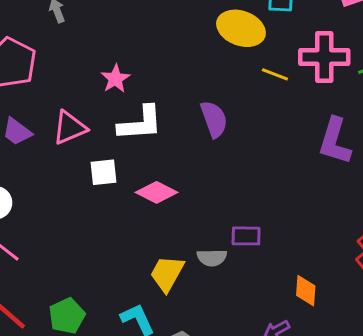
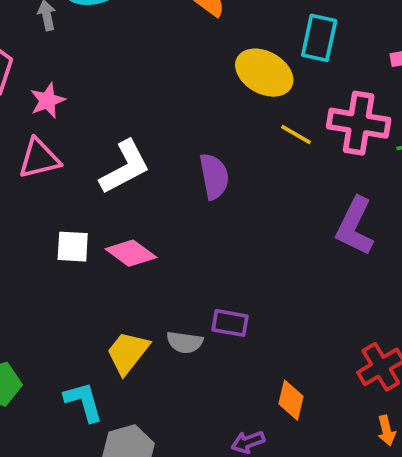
pink star: (115, 79) -> (47, 101), moved
white L-shape: (140, 123) -> (125, 167), turned -33
white square: (103, 172) -> (73, 247), moved

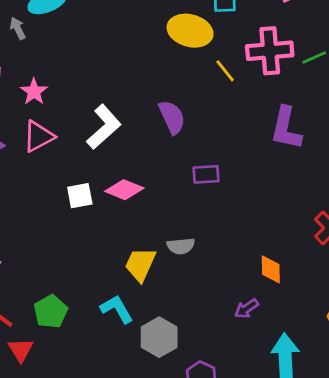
yellow line: (296, 134) -> (225, 71), turned 35
purple rectangle: (230, 323) -> (206, 174), moved

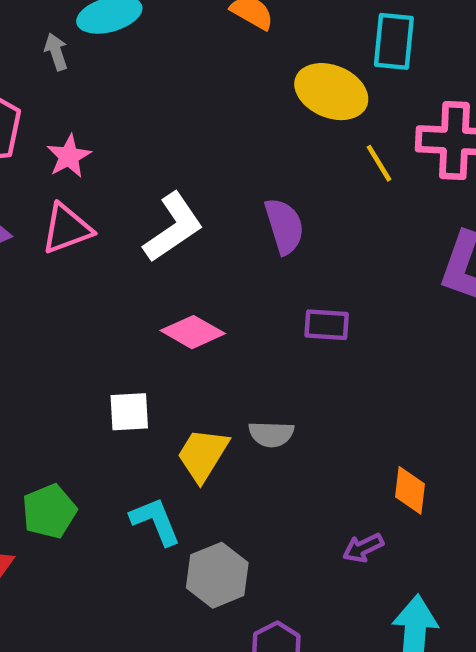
white square: (80, 196) -> (129, 412), moved

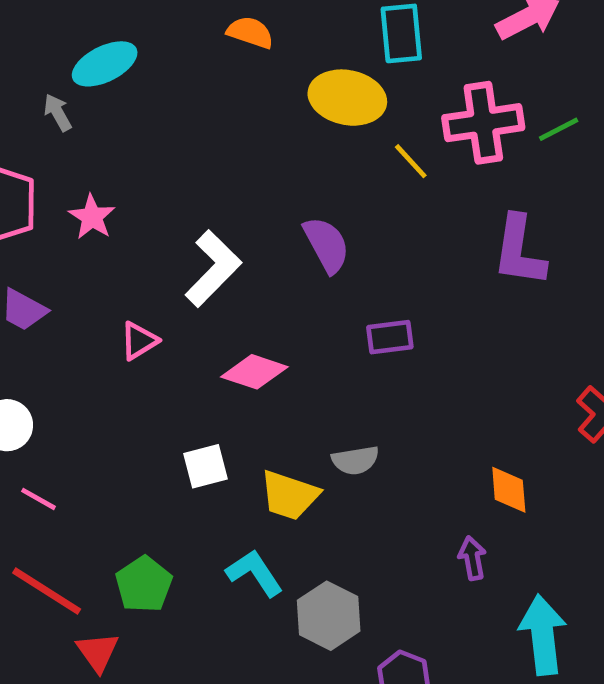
pink triangle: (67, 229) -> (139, 341), moved, size x0.7
yellow trapezoid: (203, 455) -> (289, 495), turned -92
purple arrow: (363, 548) -> (472, 558), turned 117

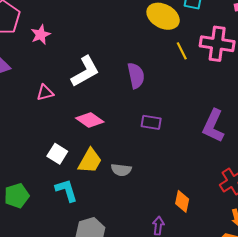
purple L-shape: (519, 251) -> (213, 126), moved
white square: (205, 466) -> (57, 154), turned 30
yellow trapezoid: (289, 495) -> (90, 161), moved, turned -96
cyan L-shape: (254, 573) -> (66, 190), moved

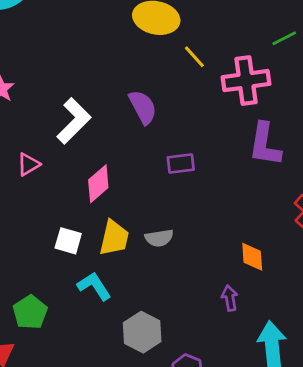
pink cross: (217, 44) -> (246, 81), moved
pink diamond: (90, 120) -> (98, 184), turned -60

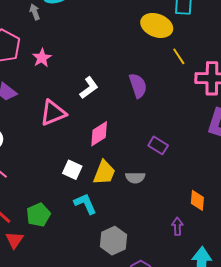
white L-shape: (74, 121) -> (89, 88), size x0.7
purple rectangle: (181, 163) -> (158, 145), moved, turned 30
pink triangle: (28, 164) -> (53, 113), size x1.6

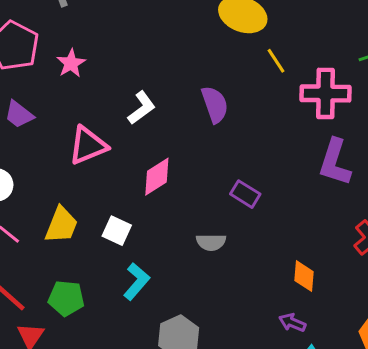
yellow trapezoid: (104, 173) -> (61, 225), moved
cyan L-shape: (85, 204) -> (136, 281), turned 65
green pentagon: (38, 215) -> (66, 298), turned 30
purple arrow: (177, 226) -> (292, 322), moved, turned -66

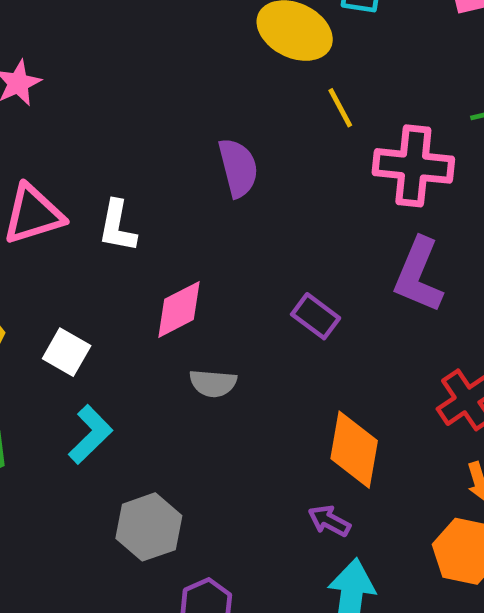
white L-shape: (142, 108) -> (117, 226), moved, turned 132
pink diamond: (157, 177) -> (179, 309), moved
purple rectangle: (245, 194) -> (316, 316), moved
orange diamond: (304, 276) -> (354, 450), size x1.5

